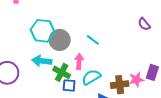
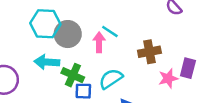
pink arrow: (79, 61) -> (99, 42), moved
brown cross: (120, 85) -> (149, 52), moved

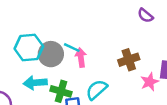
cyan line: (110, 31) -> (72, 48), moved

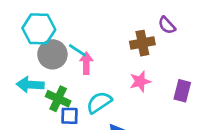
cyan hexagon: (29, 47) -> (39, 29), moved
brown cross: (129, 60) -> (142, 43), moved
pink star: (150, 82) -> (140, 81), moved

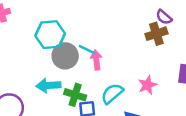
brown cross: (142, 43) -> (156, 34), moved
pink star: (140, 81) -> (147, 85), moved

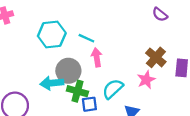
brown cross: (156, 34) -> (156, 57), moved, turned -30
cyan line: (87, 49) -> (86, 38), moved
gray circle: (65, 56) -> (68, 71), moved

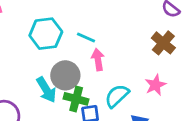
brown cross: (156, 57) -> (163, 43), moved
cyan arrow: (52, 83) -> (46, 90), turned -115

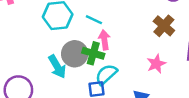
cyan semicircle: (117, 96) -> (106, 74), moved
green cross: (76, 99) -> (93, 53), moved

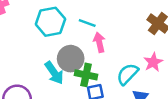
green cross: (93, 53) -> (86, 75), moved
cyan semicircle: (106, 74) -> (127, 74), moved

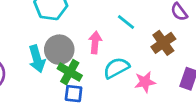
cyan line: (87, 23) -> (126, 22), moved
cyan semicircle: (127, 74) -> (116, 68), moved

